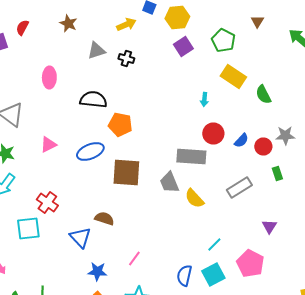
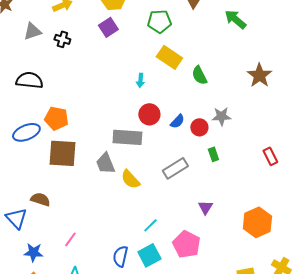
green pentagon: (223, 40) -> (159, 21), turned -30
purple square: (183, 46) -> (108, 27), moved
orange pentagon: (120, 124) -> (56, 118), moved

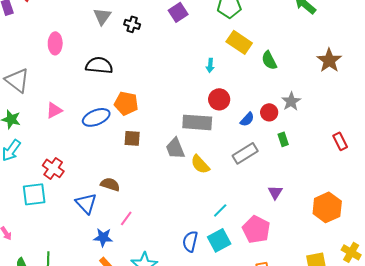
gray triangle: (32, 31) -> (102, 16), turned -36
gray star: (221, 116) -> (291, 101), turned -30
blue semicircle: (177, 121) -> (247, 119), moved
brown square: (62, 153) -> (132, 138), size x0.6
pink line: (70, 239) -> (126, 218), moved

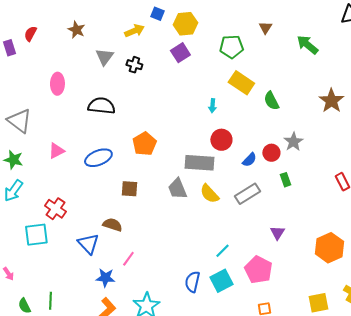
orange pentagon: (126, 103) -> (144, 144), moved, turned 30
brown square: (132, 138) -> (129, 189), moved
yellow semicircle: (200, 164) -> (209, 194), moved

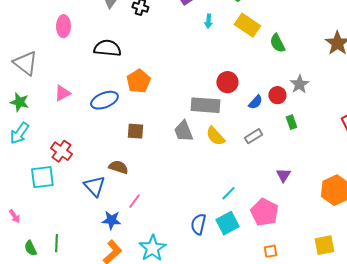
cyan arrow: (212, 106) -> (208, 21), moved
orange pentagon: (144, 144) -> (138, 81), moved
gray rectangle: (247, 194) -> (253, 136), size x0.7

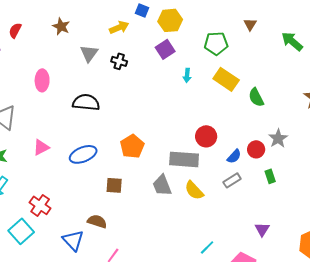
orange pentagon: (138, 81) -> (132, 146), moved
gray rectangle: (253, 136) -> (232, 180), moved
cyan square: (42, 177) -> (21, 231), turned -35

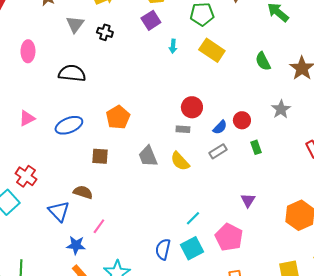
green semicircle: (256, 97) -> (263, 61), moved
gray star: (278, 138) -> (281, 109), moved
gray rectangle: (184, 159) -> (183, 129), moved, size x0.5

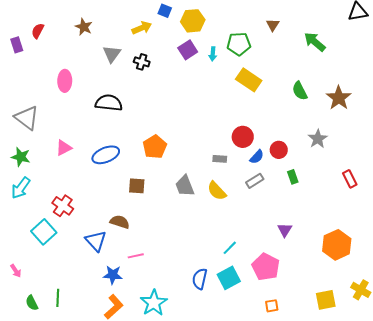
cyan arrow: (173, 46) -> (213, 54), moved
red circle: (192, 107) -> (243, 137), moved
pink line: (99, 226) -> (136, 256), turned 42

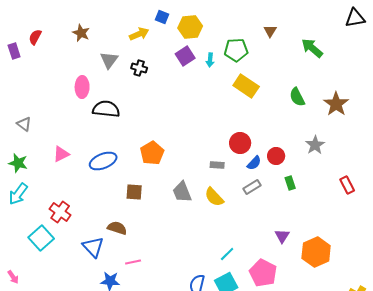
pink ellipse: (65, 81) -> (82, 87), moved
gray triangle: (27, 118) -> (24, 124), size x0.6
orange hexagon: (337, 245) -> (316, 252), moved

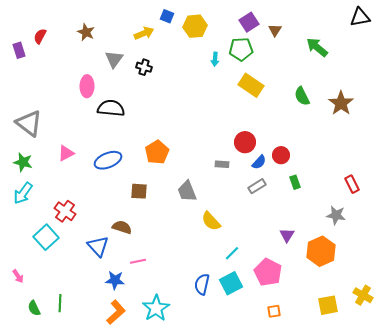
purple square: (185, 56) -> (249, 22), moved
gray triangle: (24, 124) -> (29, 123), size x1.8
gray star: (315, 145) -> (336, 215), moved, turned -30
yellow semicircle: (214, 197) -> (211, 221), moved

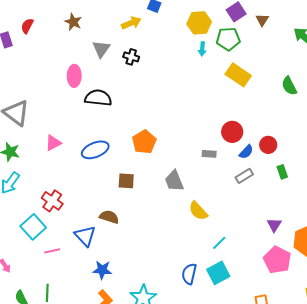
yellow hexagon: (195, 26) -> (199, 23), moved
pink line: (138, 261) -> (52, 251), moved
pink pentagon: (268, 272) -> (277, 260), moved

